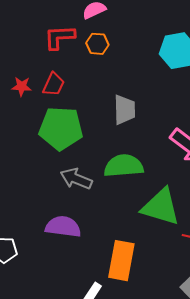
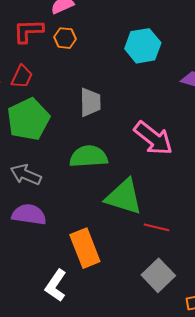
green pentagon: (61, 128) -> (28, 119), turned -30
gray arrow: (76, 179) -> (26, 175), moved
orange rectangle: (121, 261) -> (85, 248), turned -33

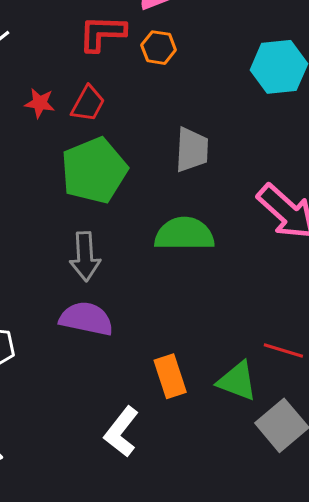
gray arrow: (26, 175) -> (85, 256), turned -120
green triangle: (124, 197) -> (237, 381), moved, size x0.7
orange rectangle: (85, 248) -> (170, 376), size x0.7

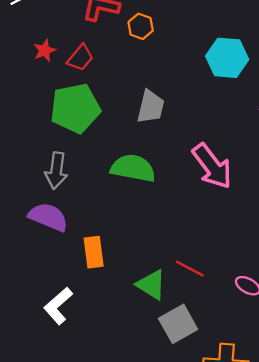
red star: (40, 103) -> (45, 50), turned 30
orange rectangle: (170, 376) -> (94, 252), moved

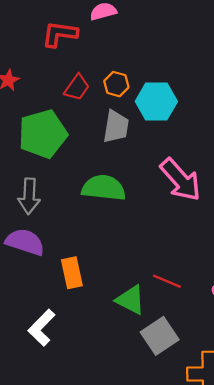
orange hexagon: (141, 26) -> (116, 84), moved
red trapezoid: (80, 58) -> (77, 87), moved
cyan hexagon: (227, 58) -> (156, 101), moved

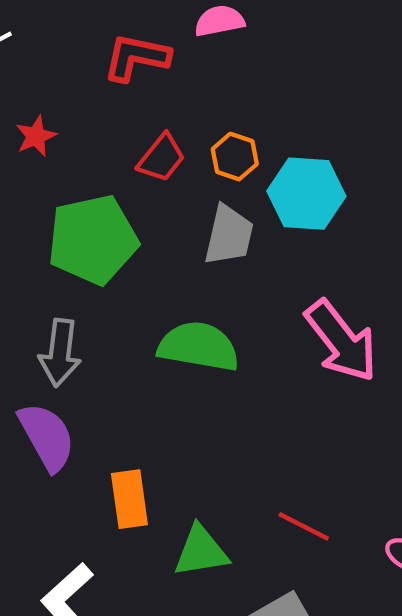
purple semicircle: (25, 242) -> (47, 437), turned 39
green triangle: (131, 300) -> (201, 551), moved, turned -40

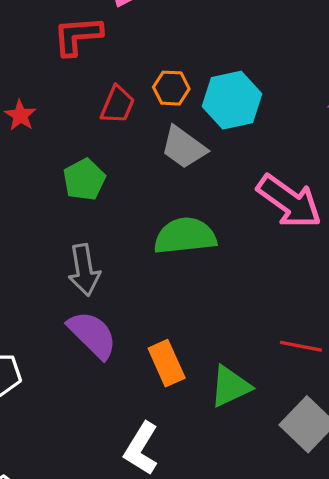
gray trapezoid: (229, 235) -> (184, 147), turned 129
green pentagon: (93, 240) -> (84, 180), size x0.6

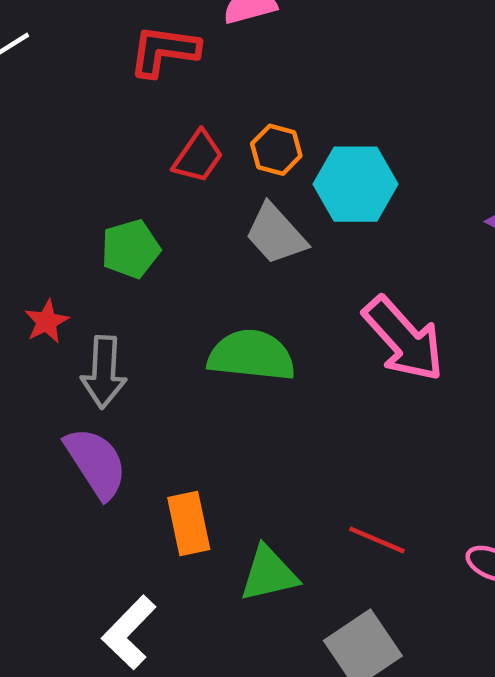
red star: (20, 115) -> (47, 321), moved

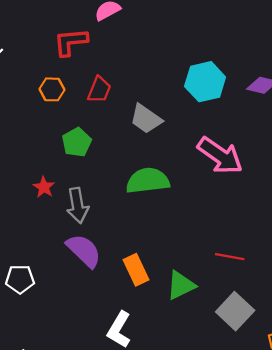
orange hexagon: (276, 150) -> (52, 89), moved
cyan hexagon: (355, 184) -> (205, 82), moved

